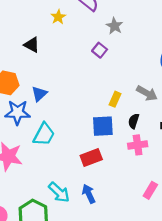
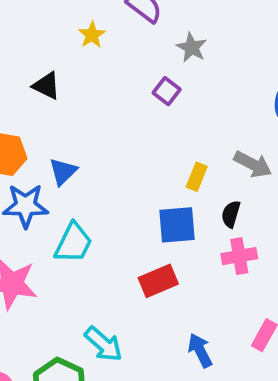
blue arrow: (89, 194) -> (200, 350), moved

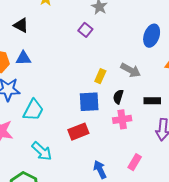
blue triangle: (63, 171) -> (23, 58), moved, turned 42
cyan arrow: (103, 344) -> (42, 151), moved

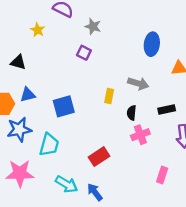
blue square: (89, 102) -> (64, 106), moved
blue arrow: (100, 169) -> (95, 192), moved

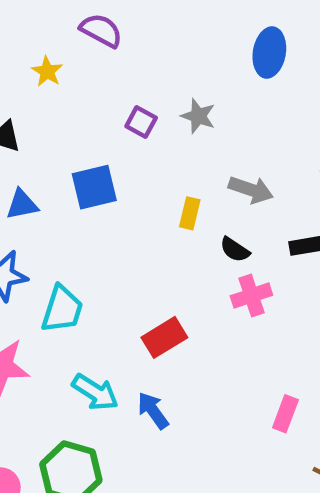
gray star: (93, 26) -> (198, 116), moved
blue ellipse: (152, 44) -> (269, 52), moved
blue square: (64, 106) -> (94, 187), moved
black semicircle: (132, 113) -> (235, 250), turned -64
pink rectangle: (162, 175) -> (285, 414), moved

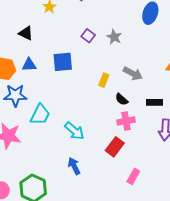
red rectangle: (164, 337) -> (115, 147), moved, turned -30
cyan arrow: (95, 392) -> (74, 131), moved

